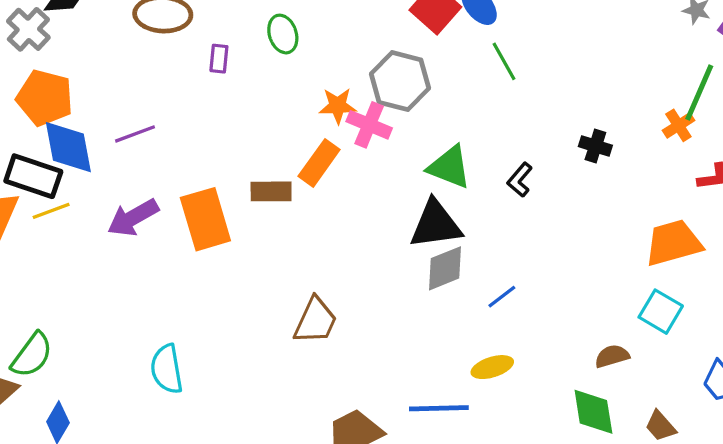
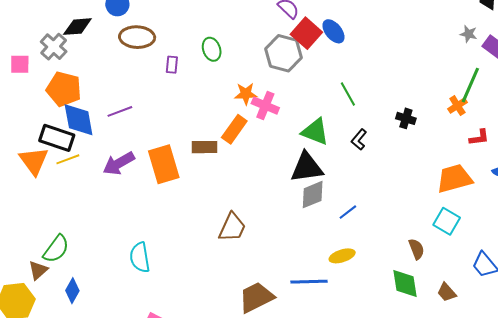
green line: (504, 61) -> (348, 94), moved
gray hexagon: (400, 81) -> (284, 53), moved
brown semicircle: (612, 356) -> (416, 249), turned 85

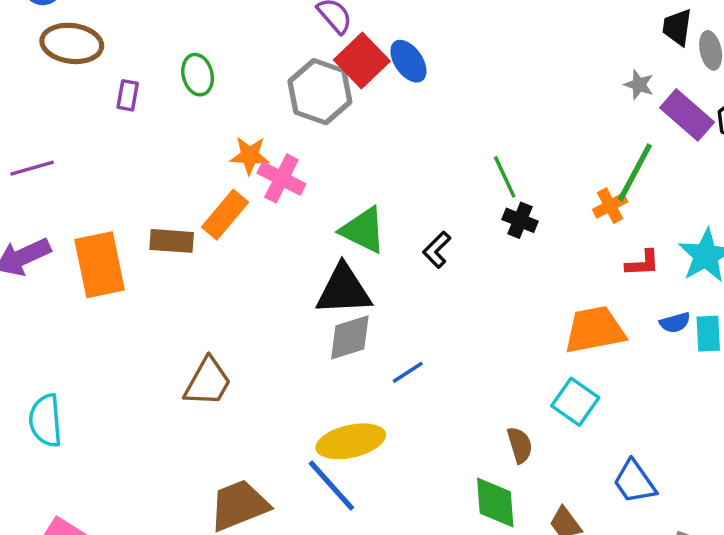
green line: (348, 94) -> (505, 177), moved
yellow ellipse: (342, 256) -> (351, 441), moved, size x1.5
blue line: (309, 282) -> (331, 486), turned 45

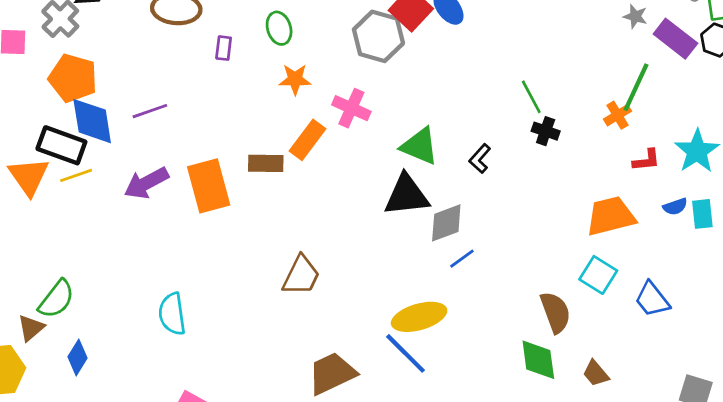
orange star: (250, 156) -> (295, 79), moved
gray diamond: (350, 337) -> (446, 223), moved
brown semicircle: (520, 445) -> (555, 312), size x1.4
blue trapezoid: (634, 482) -> (652, 299), moved

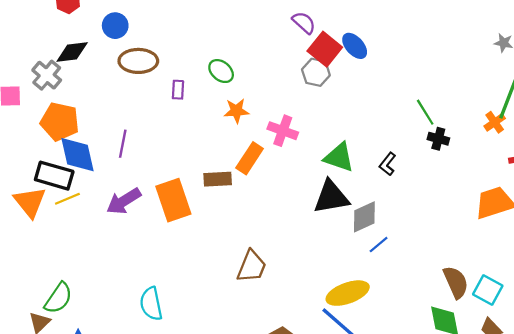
green ellipse: (279, 28) -> (221, 71), turned -30
gray hexagon: (378, 36) -> (316, 72), moved, size x0.7
purple line: (150, 111) -> (123, 144), turned -56
cyan square: (598, 275) -> (488, 290), moved

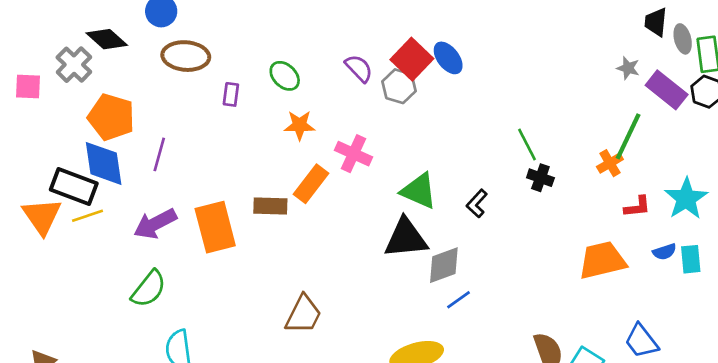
purple semicircle: (304, 23) -> (359, 68), moved
black diamond: (72, 52) -> (107, 39), turned 44
orange pentagon: (60, 122) -> (111, 117), moved
green semicircle: (58, 298) -> (149, 289), moved

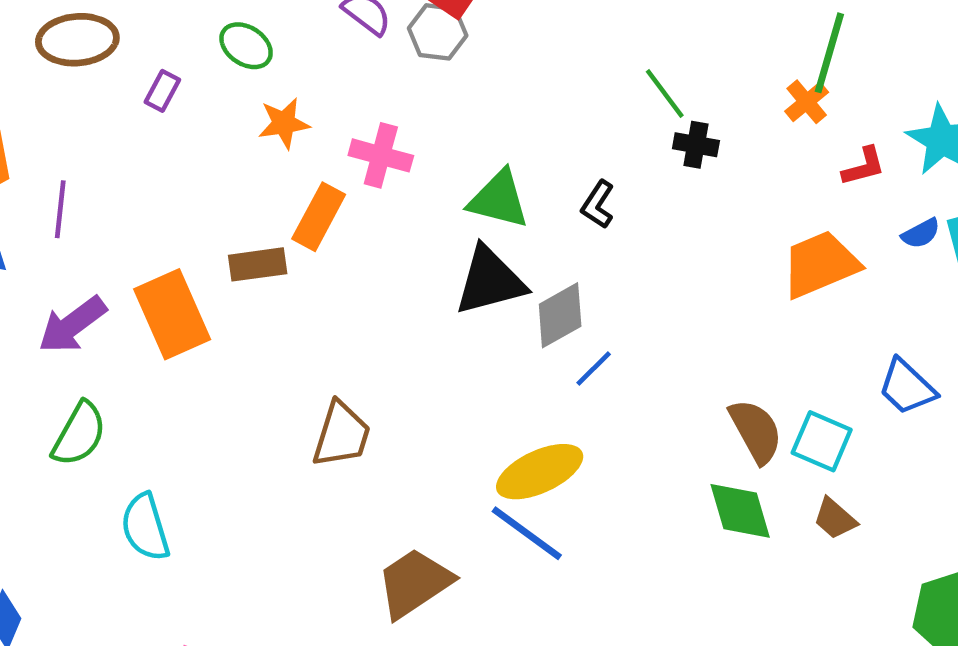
purple rectangle: (231, 94) -> (162, 91), turned 30

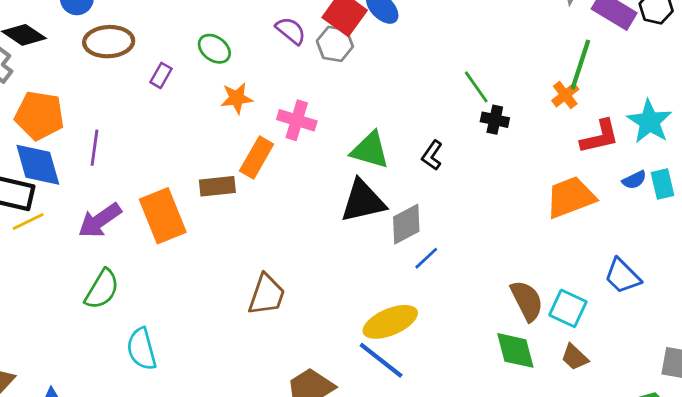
red L-shape: (864, 166) -> (600, 137), size x1.4

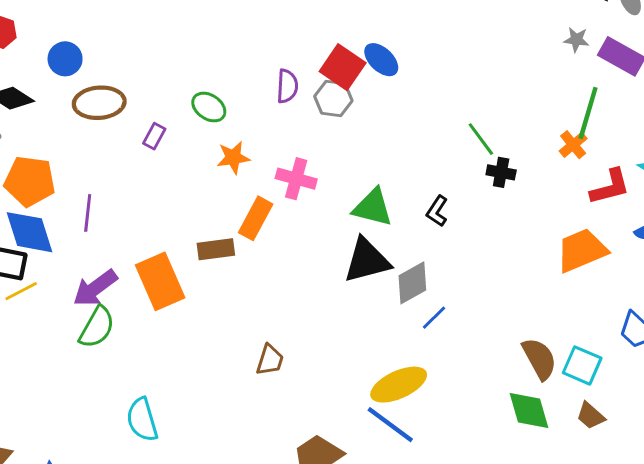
purple semicircle: (291, 31) -> (287, 86), turned 56
green semicircle: (102, 289) -> (97, 327), moved
brown trapezoid: (267, 295) -> (270, 360), size x0.7

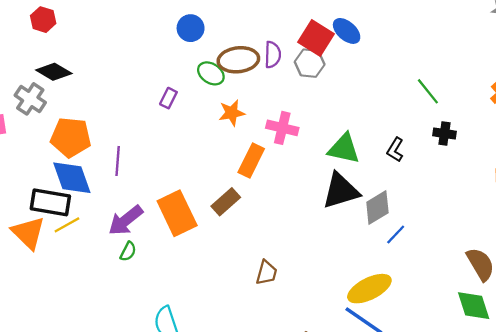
blue circle: (65, 59) -> (191, 28), moved
brown ellipse: (99, 103) -> (238, 60), moved
black cross: (501, 172) -> (444, 134), moved
brown rectangle: (216, 249) -> (226, 202), moved, turned -32
green semicircle: (97, 327) -> (128, 251), size x0.6

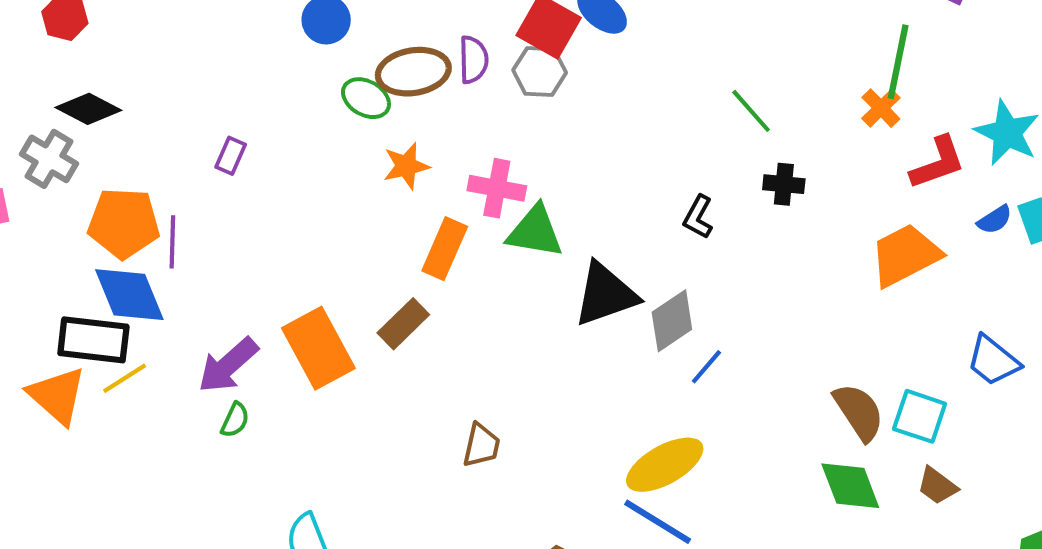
purple rectangle: (168, 98) -> (231, 156), moved
green triangle: (344, 149) -> (535, 232), moved
purple line: (118, 161) -> (172, 242), moved

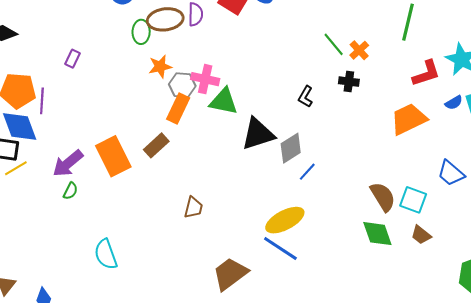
gray hexagon: (540, 71) -> (182, 85), moved
green ellipse: (366, 98) -> (141, 32), turned 60
orange cross: (881, 108) -> (359, 50), moved

